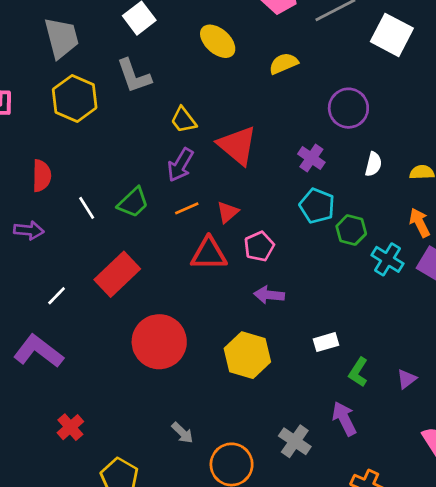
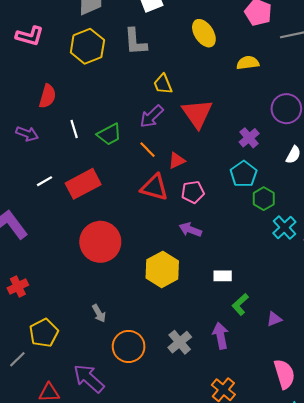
orange line: (187, 208) -> (147, 150), turned 54
white line: (57, 296) -> (44, 181), moved

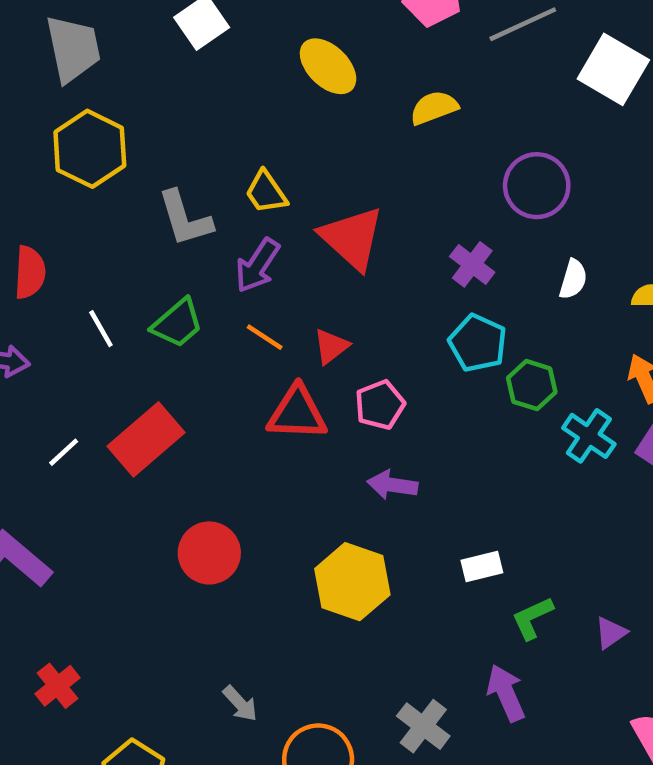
gray L-shape: (135, 42) -> (185, 218), moved
red circle: (100, 242) -> (209, 553), size x0.7
green L-shape: (240, 304) -> (532, 618), turned 30

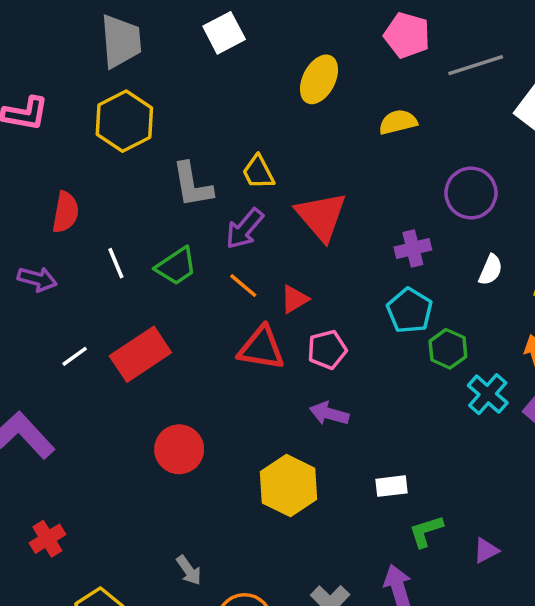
yellow ellipse: (328, 66) -> (319, 79), turned 66
purple cross: (472, 264) -> (413, 249), turned 32

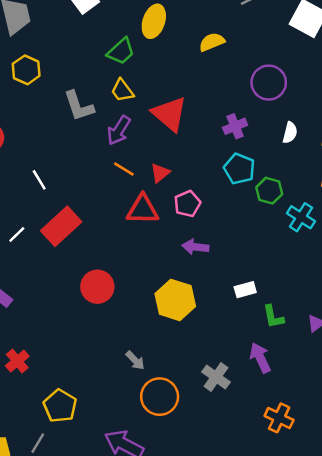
yellow hexagon: (124, 121) -> (26, 70), size x0.7
white line: (116, 263) -> (39, 180), moved
green trapezoid: (176, 266) -> (121, 51), moved
green L-shape: (426, 531) -> (273, 317), turned -75
gray arrow: (189, 570) -> (135, 360), moved

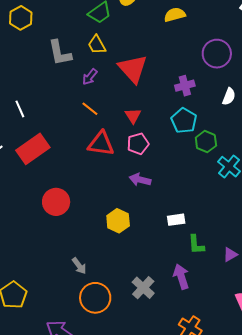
purple arrow: (119, 130) -> (90, 77), size x0.7
red triangle: (160, 173) -> (133, 116), moved, turned -30
yellow hexagon: (175, 300) -> (118, 221), size x0.7

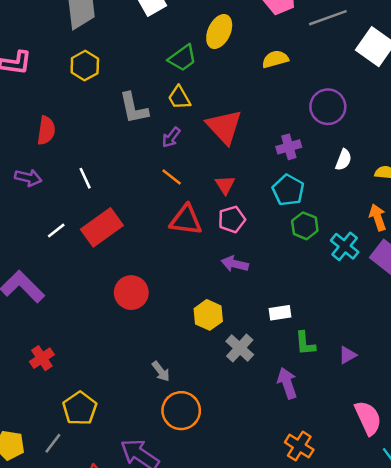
green hexagon: (206, 142) -> (305, 226), moved
gray cross: (143, 288) -> (240, 348), moved

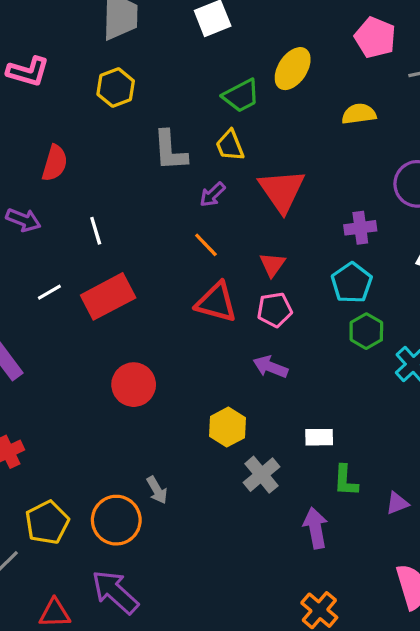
orange circle: (181, 411) -> (116, 520), moved

